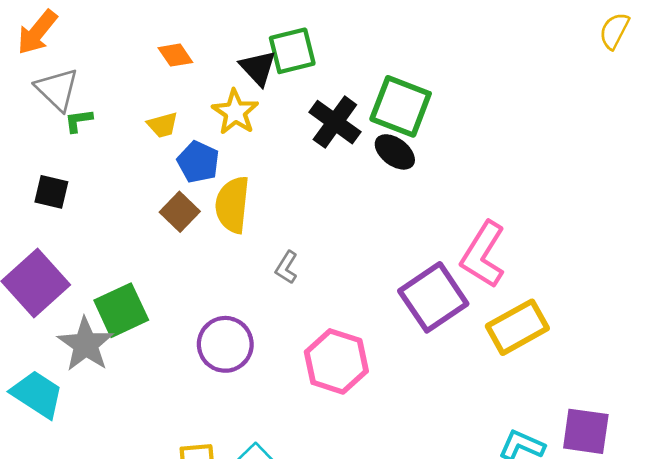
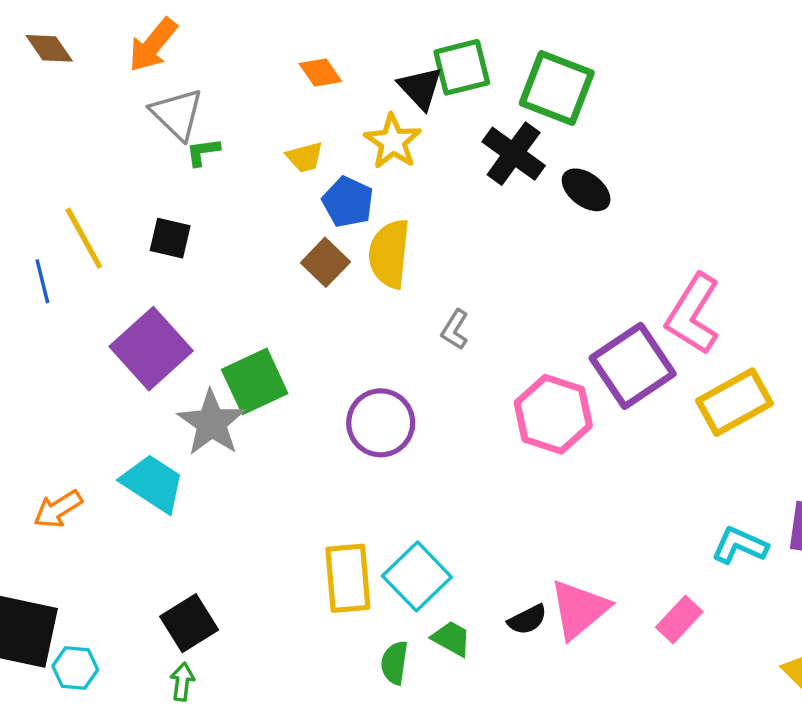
green square: (401, 106) -> (557, 88), moved
pink hexagon: (336, 361) -> (553, 414), moved

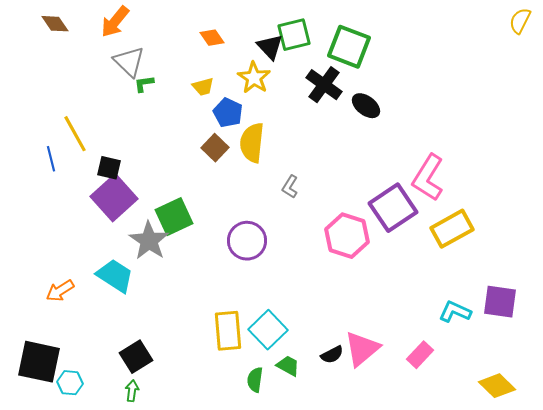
black square: (170, 238) -> (109, 168), moved

